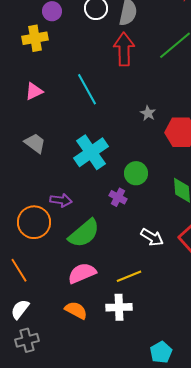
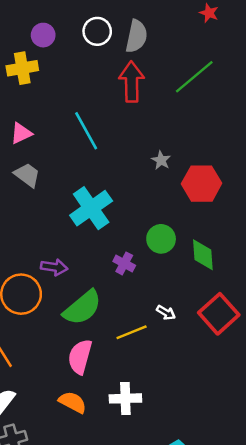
gray trapezoid: (35, 143) -> (27, 175), moved
green circle: (136, 173) -> (161, 239), moved
white arrow: (152, 237) -> (166, 313), size x0.7
pink semicircle: (82, 273) -> (80, 357), turned -52
yellow line: (129, 276) -> (132, 332), moved

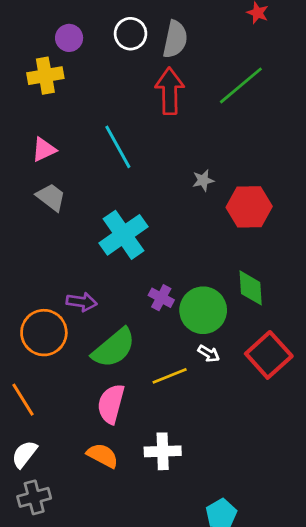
gray star: (161, 160) -> (203, 180), turned 30
green circle: (161, 239) -> (203, 310), moved, size x1.4

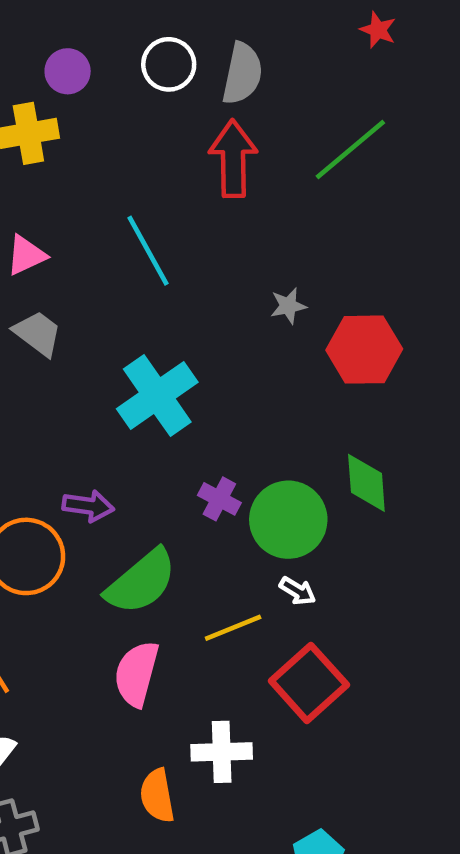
red square: (269, 355) -> (309, 683), moved
orange semicircle: (103, 455) -> (157, 796), moved, turned -128

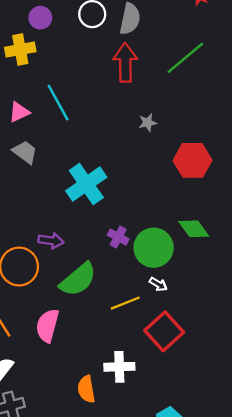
cyan line: (148, 251) -> (58, 103), moved
gray star: (288, 306) -> (148, 123), moved
green diamond: (366, 483) -> (194, 229), turned -32
pink semicircle: (137, 674) -> (47, 326), moved

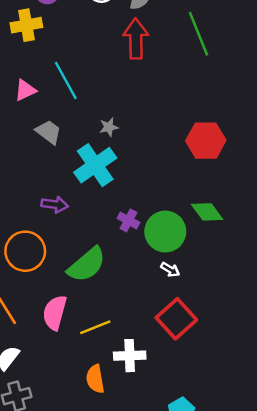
green line: (185, 58) -> (198, 34), turned -72
gray star: (148, 123) -> (109, 127), moved
gray trapezoid: (25, 152) -> (49, 132), moved
purple arrow: (51, 241) -> (55, 204), moved
yellow line: (125, 303) -> (95, 327), moved

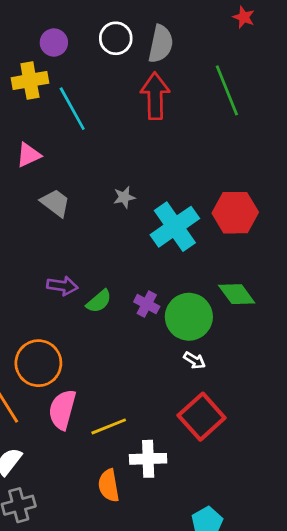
cyan line: (66, 80) -> (72, 109), moved
cyan cross: (95, 165) -> (175, 227), moved
orange circle: (25, 251) -> (38, 363), moved
green semicircle: (87, 265) -> (99, 301), moved, size x0.6

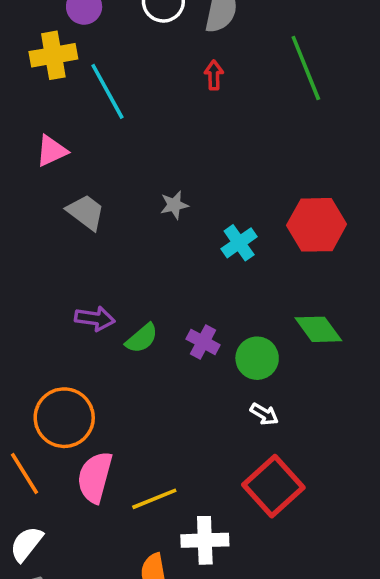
red arrow: (155, 96) -> (214, 75), size x0.5
cyan cross: (175, 227) -> (239, 243), size x0.6
green circle: (189, 317) -> (257, 358), size x0.7

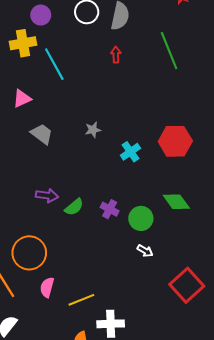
pink semicircle: (95, 477) -> (47, 287), size x0.7
red square: (273, 486) -> (187, 285), moved

